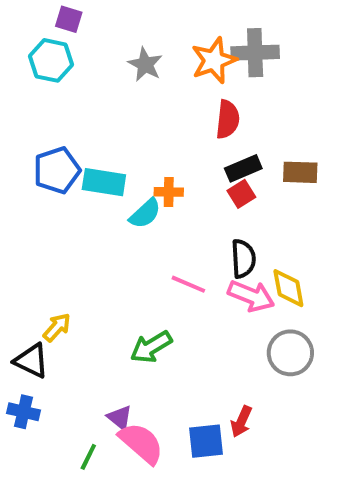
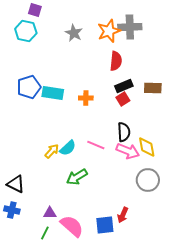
cyan semicircle: (145, 214) -> (68, 148), moved
yellow arrow: (57, 327) -> (52, 151), moved
purple triangle: (120, 418) -> (50, 213), moved, turned -40

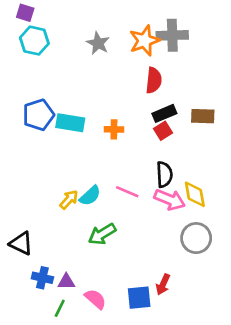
purple square: (35, 10) -> (25, 13), moved
blue cross: (12, 210) -> (42, 278), moved
pink semicircle: (72, 226) -> (95, 299), size x0.7

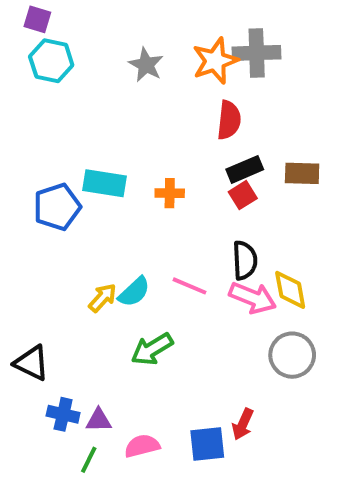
blue pentagon: (38, 115) -> (57, 207), moved
pink semicircle: (95, 299) -> (142, 446), turned -55

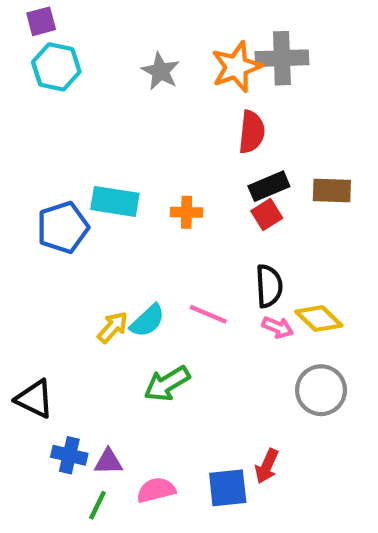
purple square: (37, 19) -> (41, 21), turned -32
yellow diamond: (290, 290) -> (319, 319), turned -36
pink arrow: (253, 298) -> (278, 327), size x0.6

